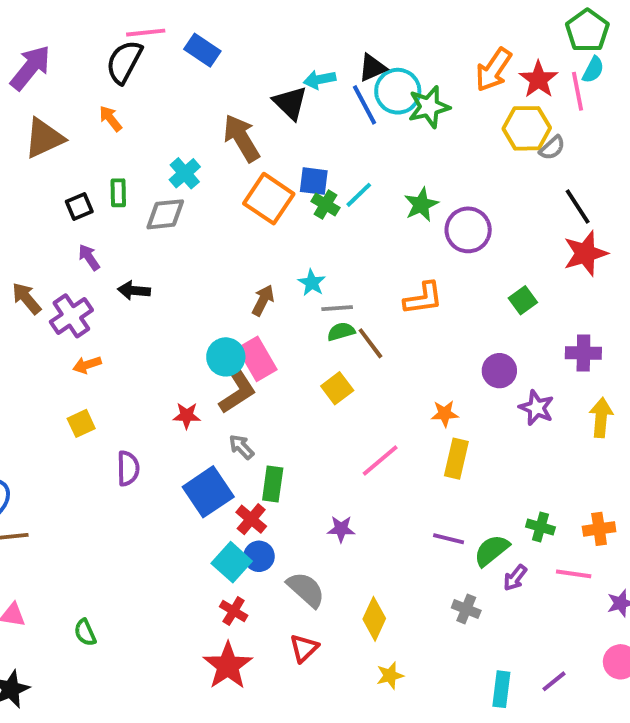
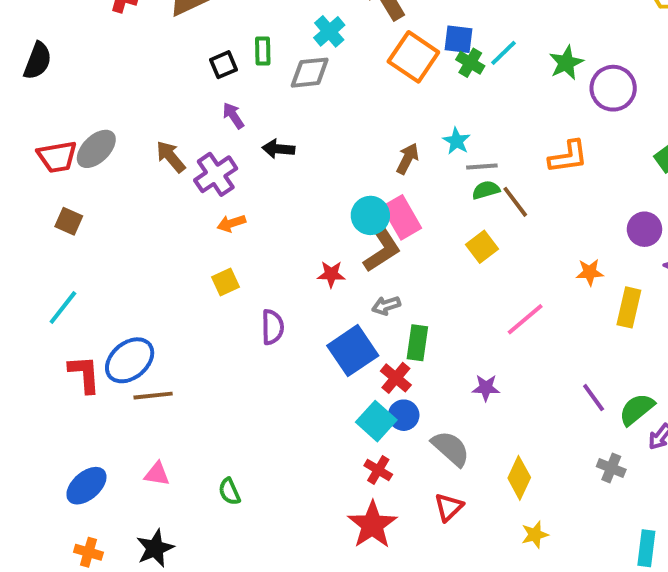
gray arrow: (241, 447) -> (386, 306), turned -64
yellow rectangle: (456, 459) -> (629, 307), moved
purple line: (449, 539) -> (594, 398), turned 40

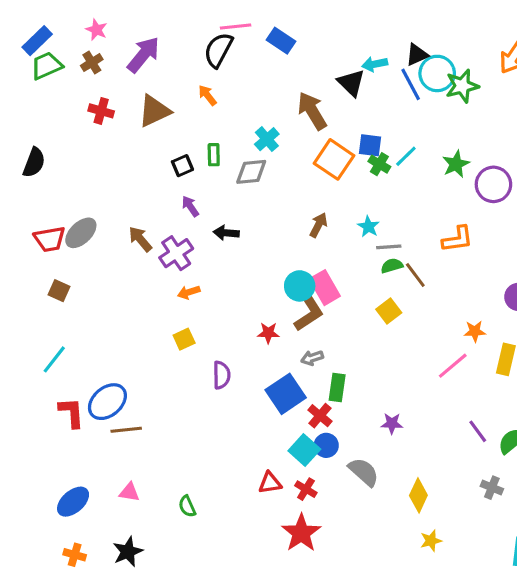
brown arrow: (408, 159) -> (318, 225), moved
pink line: (525, 319) -> (453, 366), moved
red triangle: (449, 507) -> (270, 483), moved, turned 35

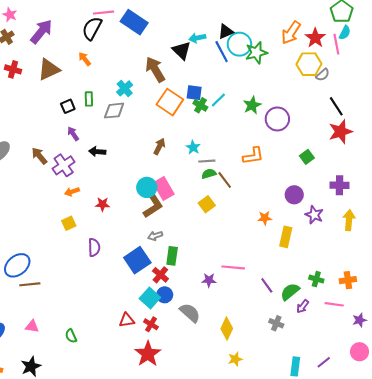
blue rectangle: (281, 41) -> (134, 22), size x1.4
red star: (268, 333) -> (103, 204), moved
pink line: (453, 366) -> (233, 267), moved, turned 45

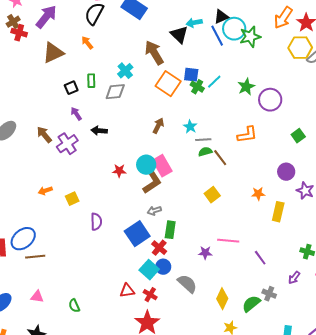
red cross: (13, 69) -> (19, 33), moved
orange arrow: (72, 192) -> (45, 191), moved
red star: (103, 204) -> (119, 171), moved
yellow square: (207, 204) -> (212, 195), moved
green semicircle: (290, 292) -> (251, 304), moved

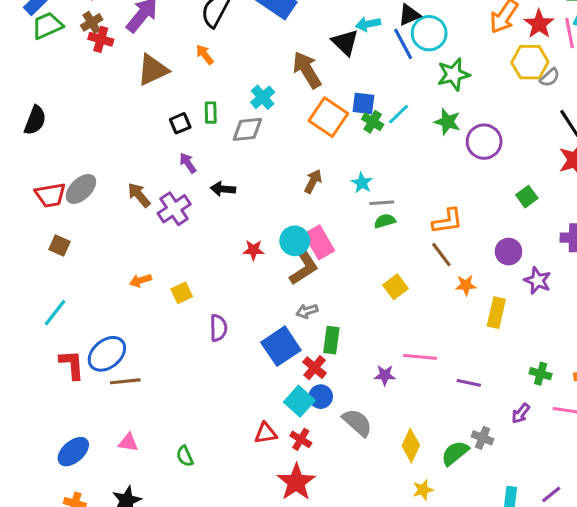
green star: (250, 37) -> (454, 74), moved
green star: (246, 87) -> (447, 122), turned -30
orange L-shape: (247, 135) -> (447, 221), moved
brown line: (220, 158) -> (441, 255), moved
purple line: (260, 258) -> (469, 383), turned -42

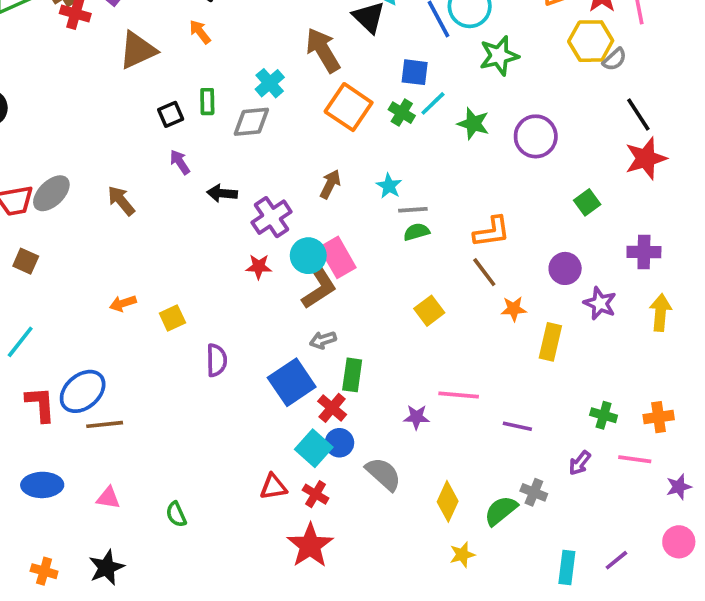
blue square: (363, 103) -> (415, 72), moved
green star: (447, 122) -> (473, 124), moved
purple cross: (174, 209) -> (272, 217), moved
blue ellipse: (73, 452) -> (42, 485), moved, turned 40

